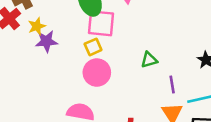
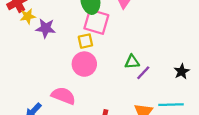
yellow star: (37, 26) -> (28, 16), moved
purple line: (172, 85) -> (143, 73), moved, turned 42

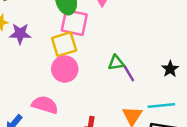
yellow square: (85, 41) -> (64, 44), size x1.5
purple line: (143, 73) -> (129, 73), turned -70

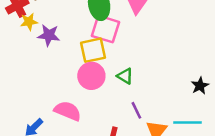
green triangle: (116, 63) -> (125, 76), moved, turned 35
purple line: (129, 73) -> (136, 110), moved

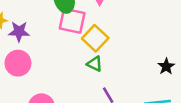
yellow square: (93, 50) -> (95, 38), moved, turned -30
pink circle: (91, 76) -> (18, 63), moved

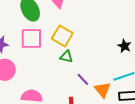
pink square: (72, 21) -> (31, 39), moved

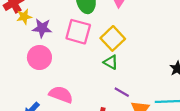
purple line: (83, 79) -> (122, 92), turned -32

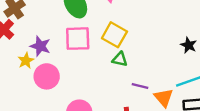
yellow star: (24, 17) -> (26, 61), moved
purple star: (42, 28) -> (40, 46), turned 30

